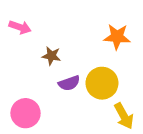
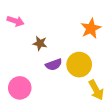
orange star: (117, 37) -> (91, 28), turned -30

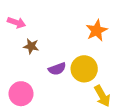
brown star: (40, 43) -> (31, 46), moved

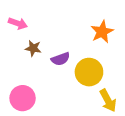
purple semicircle: (57, 69) -> (61, 59), moved

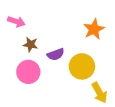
pink circle: (23, 98) -> (28, 72), moved

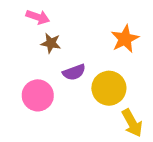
pink arrow: (16, 22) -> (38, 17), moved
brown star: (30, 45) -> (51, 43), moved

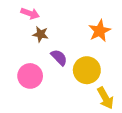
purple semicircle: (74, 72) -> (59, 57), turned -114

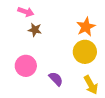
purple semicircle: (59, 57) -> (56, 79), moved
yellow circle: (87, 70) -> (85, 52), moved

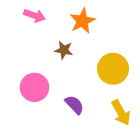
orange star: (86, 27) -> (82, 21), moved
brown star: (35, 30) -> (64, 50), moved

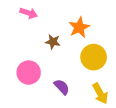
orange star: (82, 21) -> (79, 27), moved

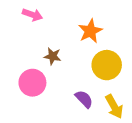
brown star: (53, 42) -> (53, 56), moved
purple semicircle: (62, 87) -> (84, 99), moved

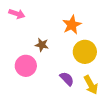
pink arrow: (32, 15) -> (17, 14), moved

